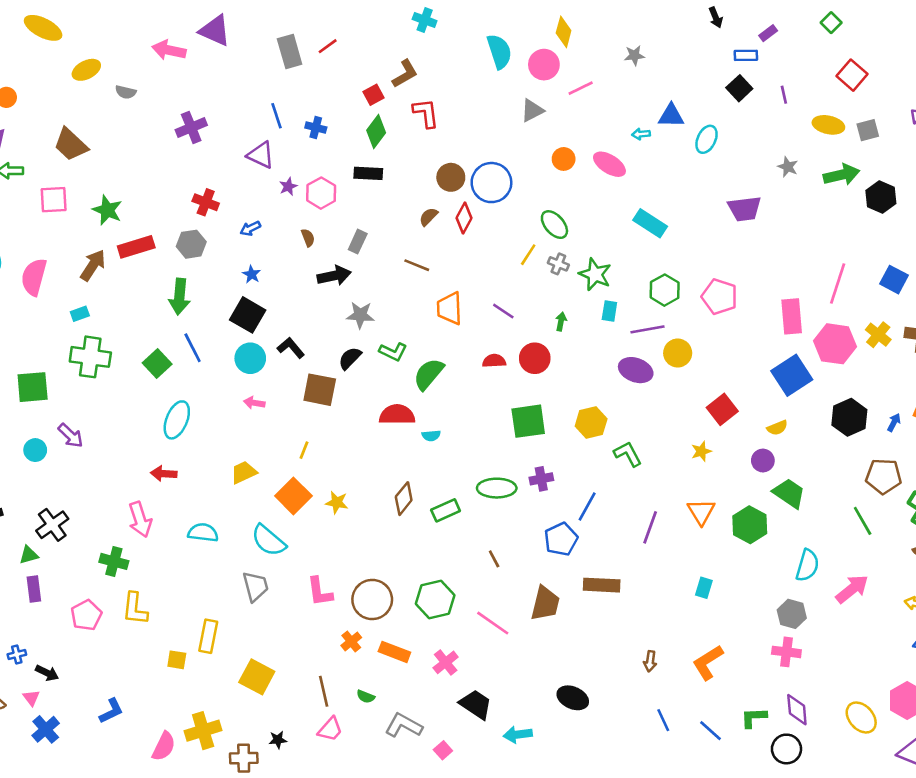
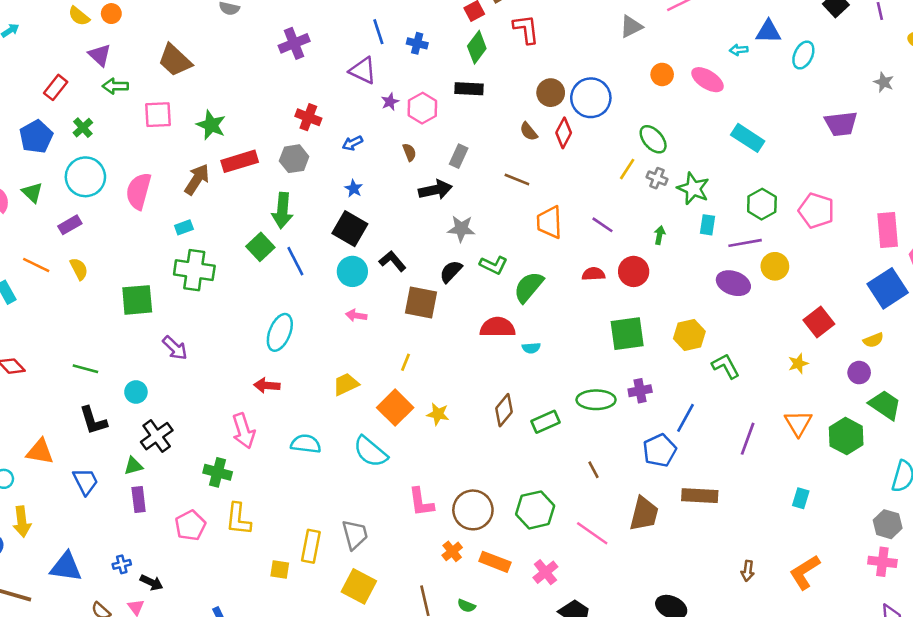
brown semicircle: (429, 217) -> (529, 131), turned -84
green square: (157, 363) -> (260, 247), moved
cyan circle: (35, 450) -> (136, 392), moved
gray trapezoid: (255, 586) -> (355, 535), moved

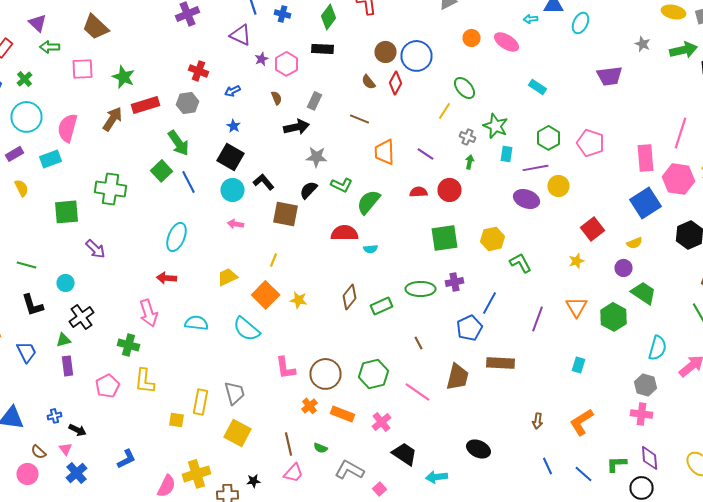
cyan rectangle: (748, 138) -> (538, 87), size x0.7
gray cross: (657, 178) -> (468, 137), moved
green arrow: (282, 211) -> (178, 143), turned -40
cyan rectangle: (184, 227) -> (50, 159), moved, size x1.5

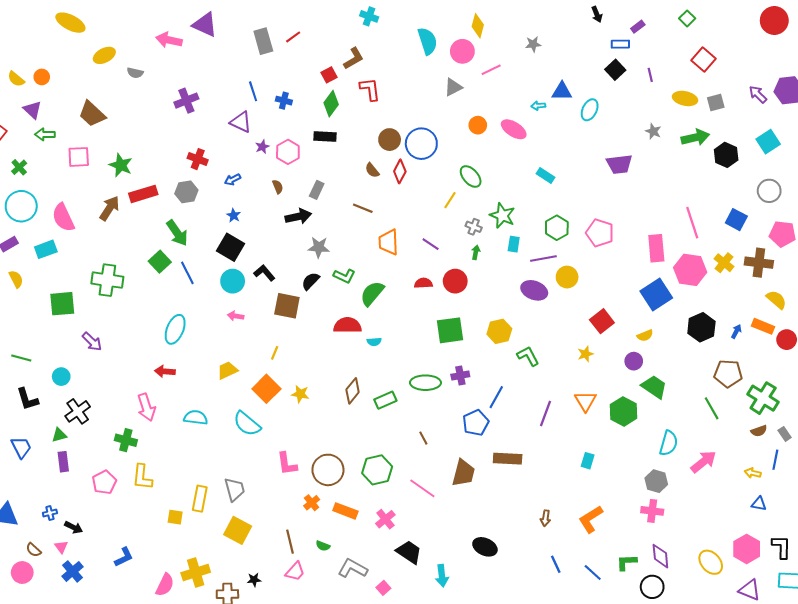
pink semicircle: (68, 128) -> (63, 218), turned -40
pink line: (680, 133) -> (692, 223), turned -36
cyan arrow: (436, 477) -> (442, 576), turned -90

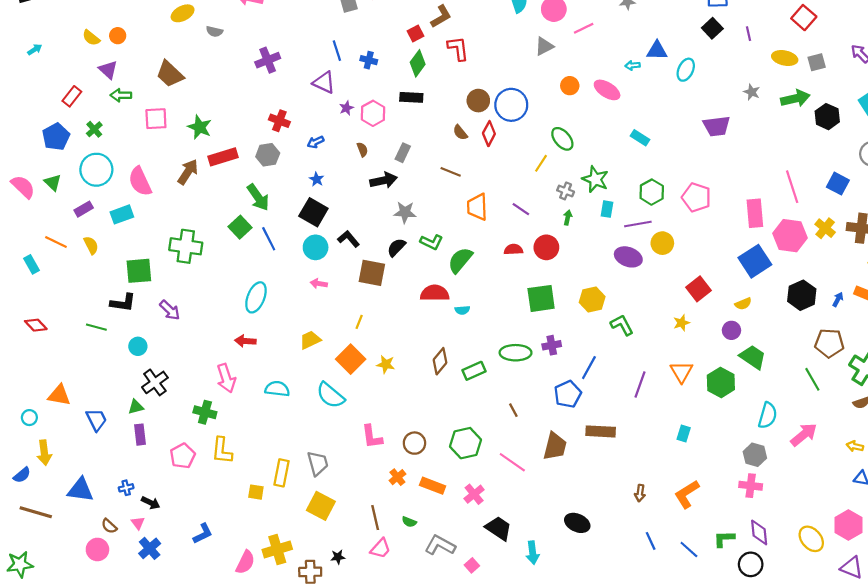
black L-shape: (27, 399) -> (123, 303), moved, turned -65
brown circle: (328, 470) -> (414, 443), size x0.7

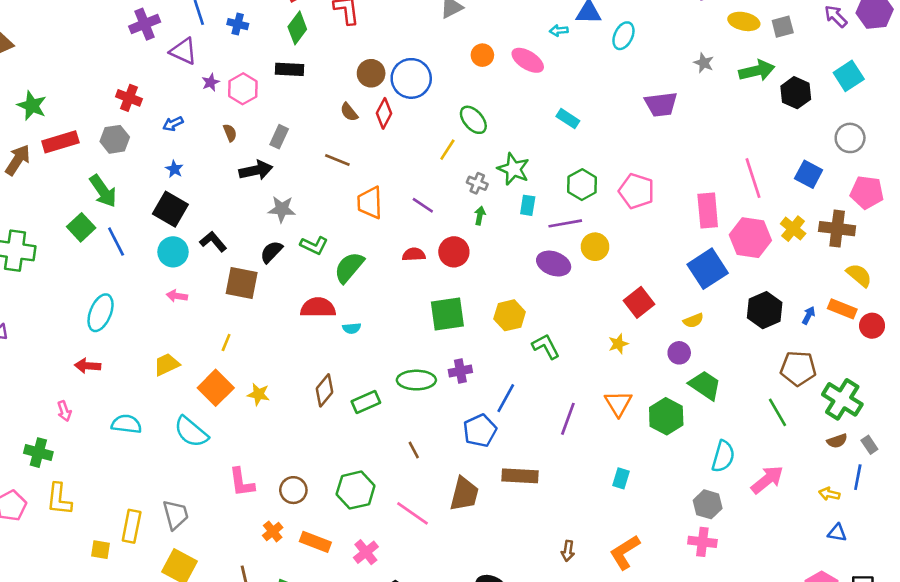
purple cross: (268, 60) -> (145, 24), moved
pink arrow: (226, 378) -> (64, 411), size x0.6

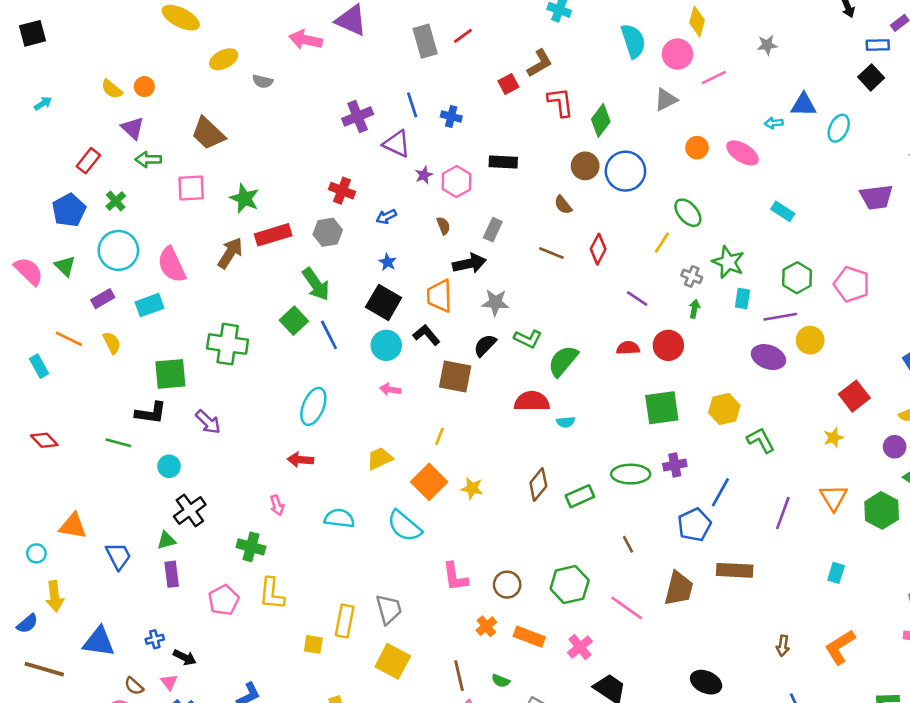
green diamond: (297, 28) -> (601, 120), moved
red diamond: (384, 113) -> (598, 249), moved
orange trapezoid: (370, 203) -> (440, 296), moved

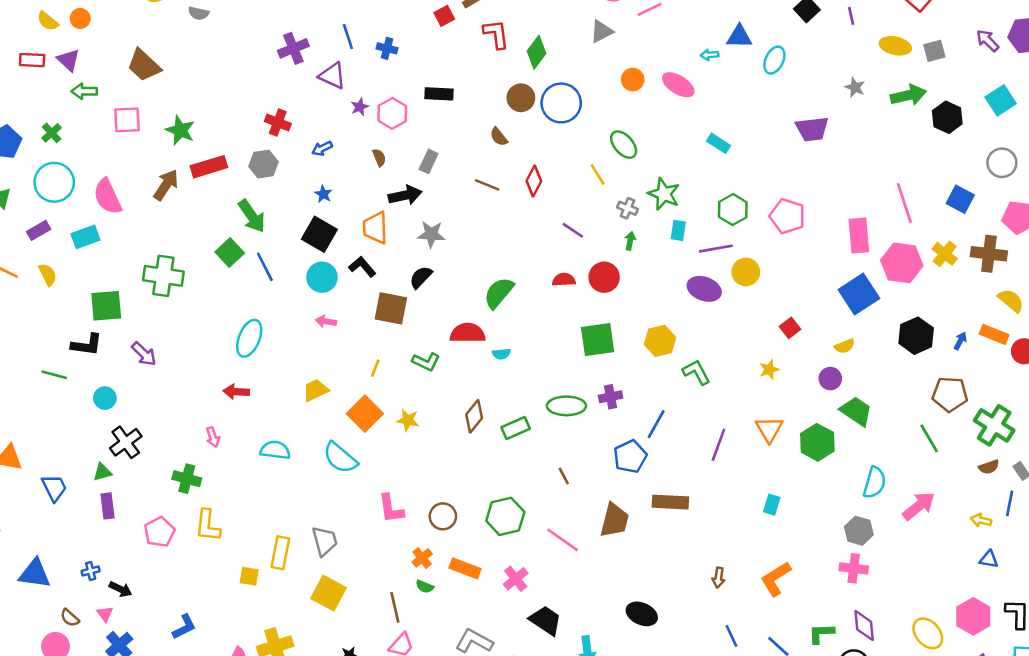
red rectangle: (88, 161) -> (32, 60), moved, turned 55
yellow line: (662, 243) -> (598, 174), turned -65
green L-shape: (528, 339) -> (426, 362), moved
red square: (854, 396) -> (790, 328), size x0.7
green semicircle: (501, 681) -> (425, 587), moved

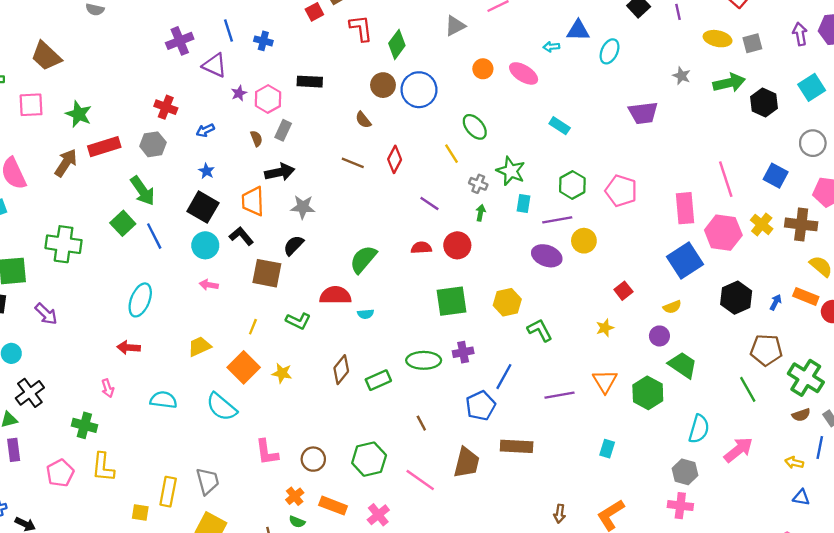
purple arrow: (988, 41) -> (800, 34), turned 35
gray rectangle: (429, 161) -> (283, 130), moved
purple line: (718, 445) -> (560, 395), turned 60

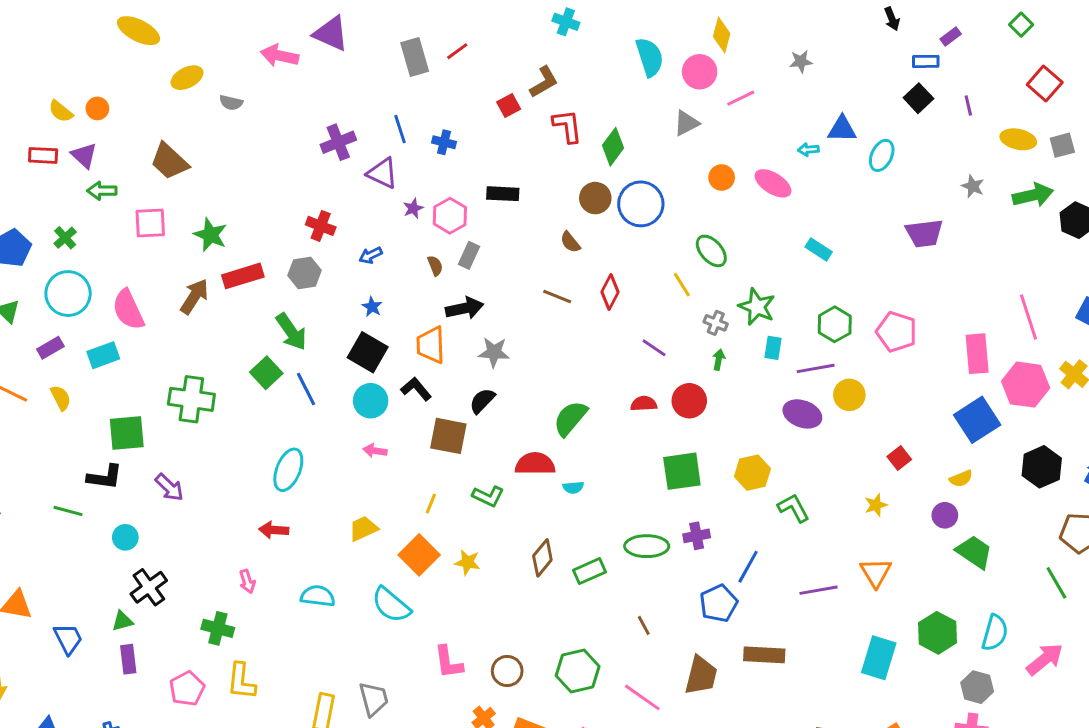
green hexagon: (648, 393) -> (937, 633), moved
cyan rectangle: (607, 449) -> (879, 658), size x1.8

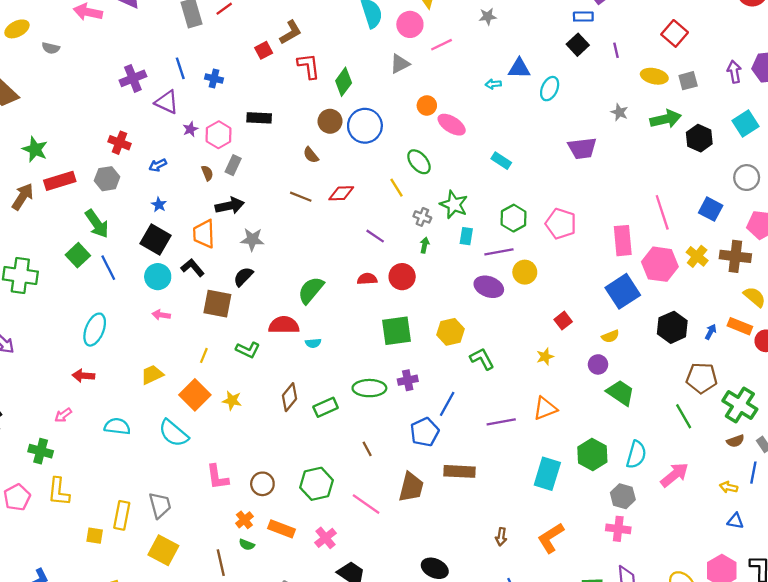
pink ellipse: (773, 183) -> (452, 125), moved
red diamond: (610, 292) -> (341, 193), turned 60
orange triangle: (876, 573) -> (545, 408), turned 40
pink arrow: (247, 581) -> (63, 415), turned 72

